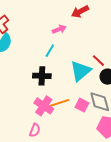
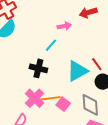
pink square: (82, 105) -> (63, 104), moved

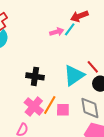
cyan line: (51, 45) -> (70, 29), moved
orange line: (51, 98) -> (50, 105), turned -48
pink square: (63, 104) -> (63, 110), turned -32

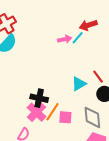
cyan triangle: (74, 75) -> (79, 84), size x0.7
black cross: (35, 76) -> (39, 98), moved

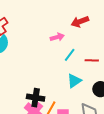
cyan line: (78, 38) -> (70, 55), moved
red line: (98, 77) -> (92, 60), moved, turned -48

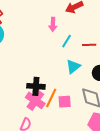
pink arrow: (57, 37) -> (53, 24), turned 112

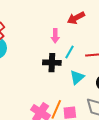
black cross: (36, 86) -> (52, 63), moved

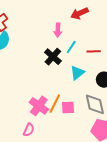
black cross: (52, 63) -> (53, 57), turned 36

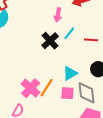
cyan triangle: (77, 73) -> (70, 73), moved
pink square: (68, 108) -> (67, 93), moved

